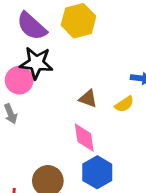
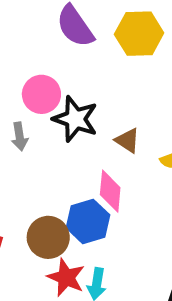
black star: (36, 63) -> (75, 119), moved
blue hexagon: (97, 172) -> (88, 221), moved

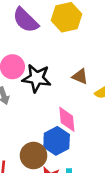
brown triangle: (127, 140) -> (80, 76), moved

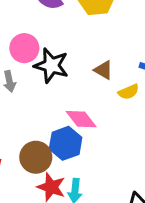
pink diamond: (67, 119) -> (81, 119), turned -40

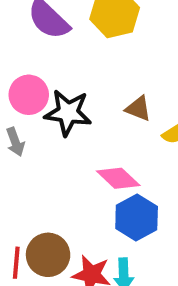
blue hexagon: (66, 143) -> (137, 217), moved
brown circle: (36, 157) -> (48, 255), moved

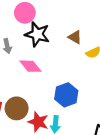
pink circle: (29, 95) -> (25, 13), moved
pink diamond: (118, 178) -> (31, 66), moved

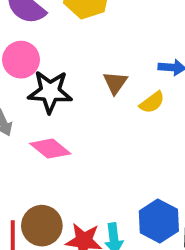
brown triangle: (75, 37) -> (115, 83), turned 48
blue hexagon: (66, 95) -> (159, 221), moved

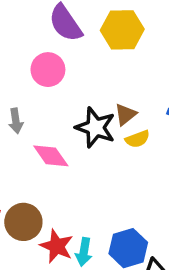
black star: (50, 92) -> (95, 127), moved
yellow semicircle: (152, 102) -> (137, 139), moved

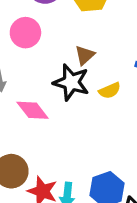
brown triangle: (125, 114) -> (85, 55), moved

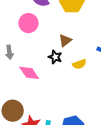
black star: (71, 82) -> (55, 57), size x0.6

